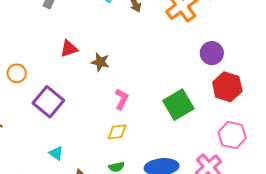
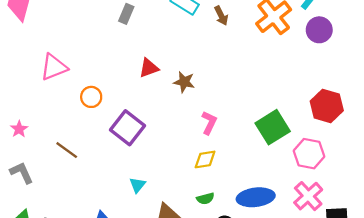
purple circle: (212, 53) -> (319, 30), moved
pink hexagon: (232, 135) -> (309, 154), moved
cyan triangle: (56, 153) -> (138, 185), turned 35

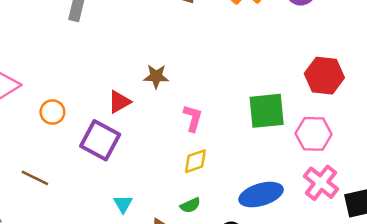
red triangle: (149, 68) -> (119, 102), moved
green square: (273, 127) -> (267, 111), turned 36
green semicircle: (205, 199) -> (190, 205), moved

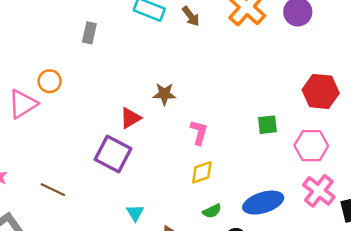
green square: (267, 111) -> (267, 125), size x0.6
orange circle: (52, 112) -> (50, 81), moved
green semicircle: (190, 205) -> (212, 211), moved

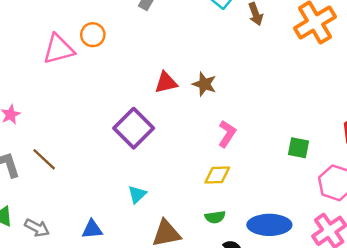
red triangle: (130, 118) -> (166, 83), moved
brown line: (53, 190) -> (44, 159), moved

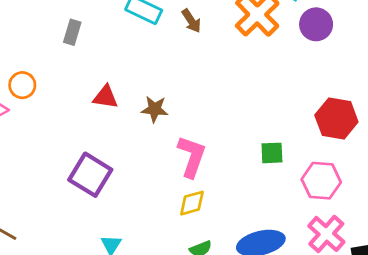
red triangle: (166, 83) -> (105, 97), moved, turned 35
pink L-shape: (227, 134) -> (192, 156), size x1.4

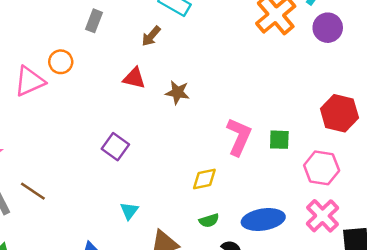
brown arrow: (191, 21) -> (151, 36), moved, turned 70
gray rectangle: (72, 32) -> (94, 21), moved
pink L-shape: (192, 156) -> (239, 137), moved
purple square: (90, 175) -> (115, 147), size x0.7

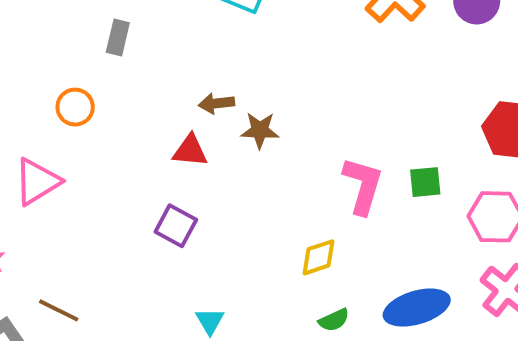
brown arrow: (151, 36) -> (216, 103), moved, turned 50
red triangle: (134, 78) -> (190, 151), moved
pink triangle: (30, 81) -> (37, 182), moved

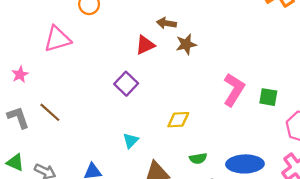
brown star: (260, 130) -> (186, 44), turned -30
red triangle: (190, 151) -> (145, 45), turned -45
yellow diamond: (318, 257) -> (178, 120), moved

